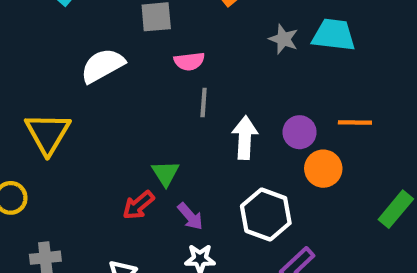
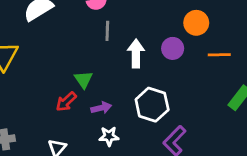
orange line: (355, 123) -> (219, 55), moved
orange circle: (323, 169) -> (196, 23), moved
purple arrow: (190, 216) -> (101, 108), turned -60

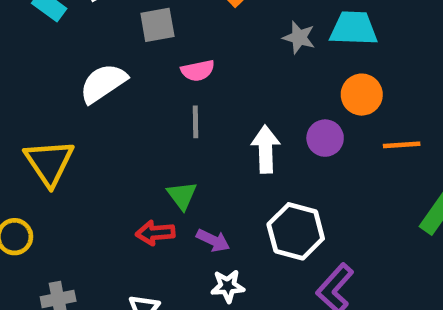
gray line: (107, 31) -> (196, 122), moved
red arrow: (66, 102) -> (155, 233), turned 40
purple arrow: (101, 108) -> (213, 240), turned 42

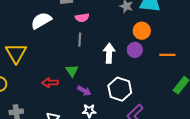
orange circle: (362, 95) -> (142, 31), moved
red arrow: (155, 233) -> (50, 83), moved

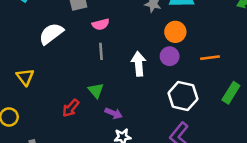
yellow triangle: (16, 53) -> (25, 77), size x0.7
red arrow: (50, 83) -> (71, 108), turned -42
white hexagon: (120, 89) -> (183, 96), moved

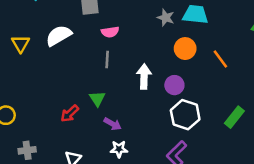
purple circle: (170, 56) -> (174, 85), moved
orange line: (210, 58) -> (220, 59), moved, turned 54
yellow triangle: (25, 77) -> (21, 44), moved

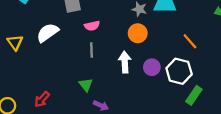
orange circle: (185, 49) -> (138, 33), moved
red arrow: (70, 114) -> (42, 99), moved
white hexagon: (185, 115) -> (179, 71), moved
green rectangle: (234, 117) -> (194, 95), moved

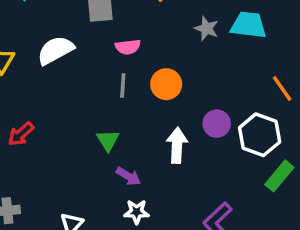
orange circle: (138, 33) -> (166, 84), moved
white arrow: (125, 62) -> (177, 145), moved
red arrow: (42, 99) -> (21, 134), moved

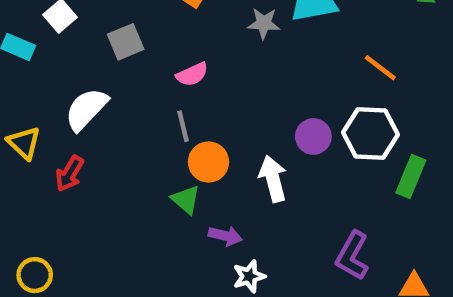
pink semicircle: (128, 47) -> (192, 74), moved
orange circle: (166, 84) -> (208, 162), moved
red arrow: (21, 134) -> (70, 174), moved

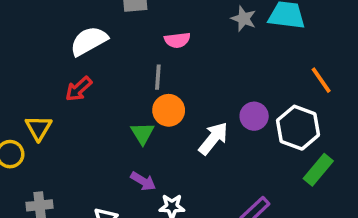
yellow triangle: (24, 143) -> (39, 128), moved
red arrow: (70, 174) -> (79, 89), moved
white arrow: (273, 179) -> (213, 138), turned 36
purple arrow: (225, 236) -> (143, 181), moved

